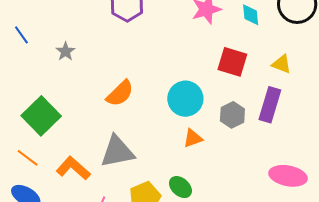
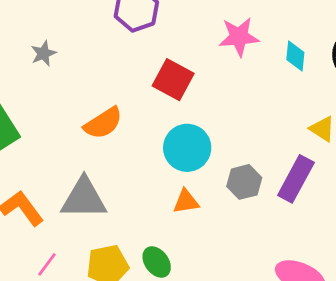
red square: (232, 62) -> (173, 80), moved

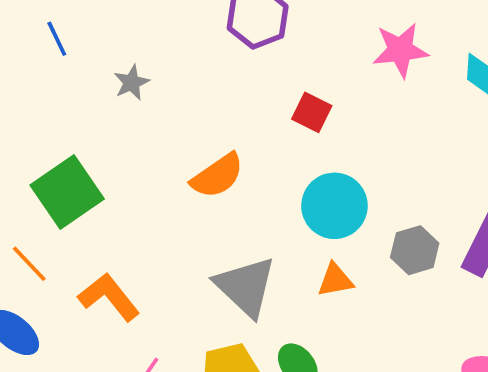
red square: (173, 80) -> (312, 112), size x0.7
gray triangle: (84, 198) -> (246, 287), moved, turned 45

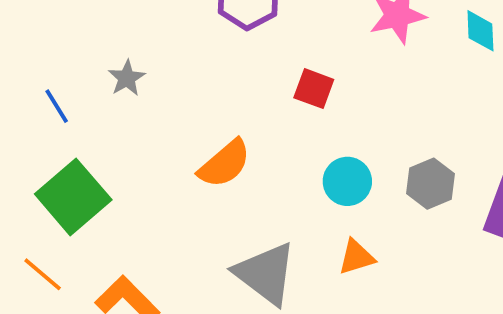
blue line: (57, 39) -> (57, 106), moved
cyan circle: (334, 206) -> (347, 181), size x0.7
gray hexagon: (415, 250) -> (430, 184), moved

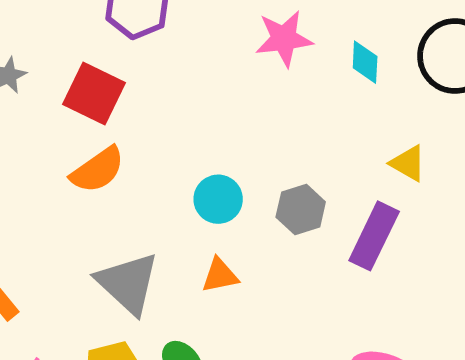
red square: (314, 89) -> (94, 93), moved, size x1.5

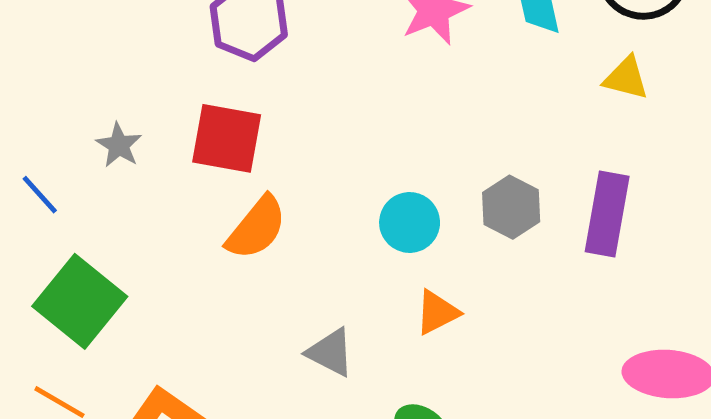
yellow triangle: (408, 163) -> (626, 78), moved
gray triangle: (128, 283) -> (330, 352), size x0.6

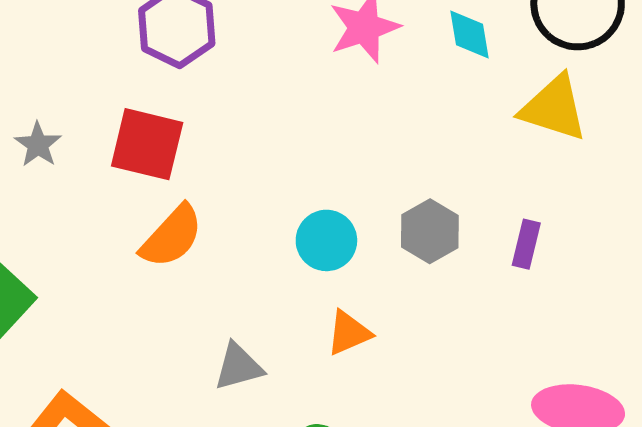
yellow triangle: (626, 78) -> (554, 108), size x1.5
purple rectangle: (607, 214) -> (526, 244), size x0.6
gray triangle: (330, 352) -> (239, 367), turned -46

